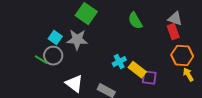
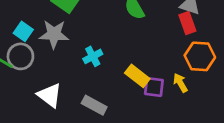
cyan cross: (119, 62) -> (93, 56), moved
yellow arrow: (188, 75) -> (180, 83), moved

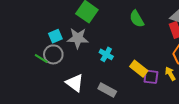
cyan square: (23, 31) -> (55, 36), turned 32
cyan cross: (93, 56) -> (106, 54), turned -32

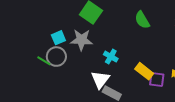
white triangle: (75, 83) -> (100, 80), moved, turned 30

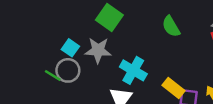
cyan square: (58, 38) -> (70, 48), turned -32
cyan cross: (111, 57) -> (133, 70), size x1.5

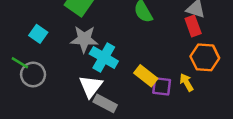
gray star: (98, 50) -> (84, 39), moved
gray circle: (68, 70) -> (33, 75), moved

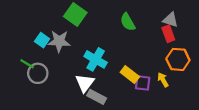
gray star: (84, 39) -> (59, 41), moved

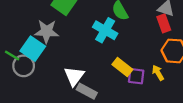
cyan square: (42, 40) -> (33, 49), moved, size x1.5
cyan cross: (96, 59) -> (105, 30), moved

